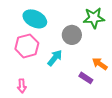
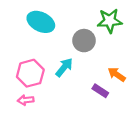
pink hexagon: (27, 46) -> (30, 73), moved
pink arrow: (22, 86) -> (26, 100), turned 88

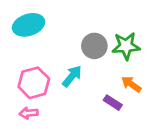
green star: (110, 21) -> (126, 46), moved
cyan ellipse: (41, 22) -> (29, 25), moved, turned -44

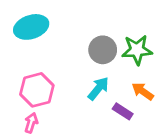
cyan arrow: (72, 76) -> (98, 88), moved
pink arrow: (29, 113) -> (31, 123), turned 114

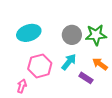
cyan ellipse: (31, 27) -> (29, 33), moved
pink hexagon: (37, 90) -> (40, 66), moved

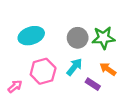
pink arrow: (22, 86) -> (15, 86), moved, turned 32

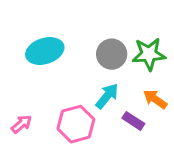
pink hexagon: (43, 71) -> (76, 124), moved

